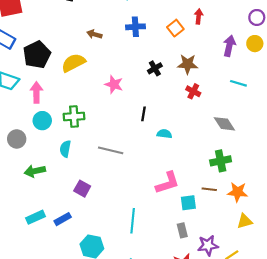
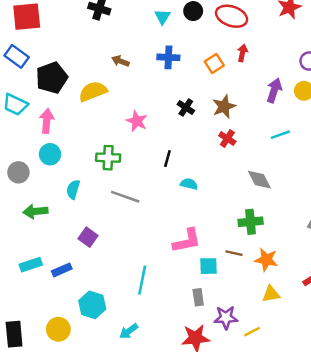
brown star: (188, 64) -> (224, 106), turned -30
black cross: (155, 68) -> (186, 107), turned -32
cyan line: (238, 83) -> (280, 135), turned -42
green cross: (74, 116) -> (108, 158), moved

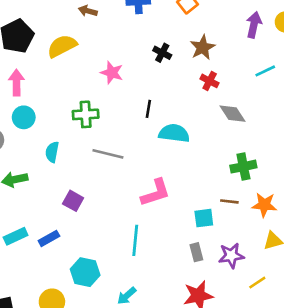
gray diamond: (259, 180) -> (232, 114), moved
cyan semicircle: (189, 184) -> (174, 133), size x1.6
pink L-shape: (187, 241) -> (155, 193), moved
purple star: (226, 317) -> (231, 256), moved

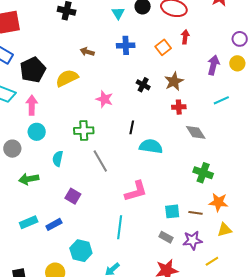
red cross: (210, 81) -> (179, 107), turned -32
gray line: (108, 154) -> (100, 161), turned 45
green cross: (243, 167) -> (203, 173), turned 30
brown line: (229, 201) -> (195, 213), moved
gray rectangle: (196, 252) -> (166, 237), turned -48

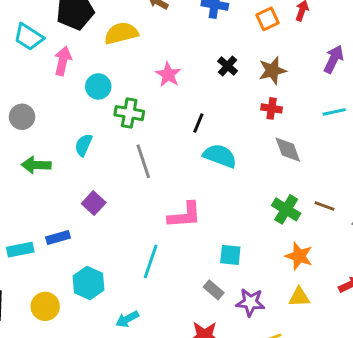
cyan circle: (37, 132) -> (98, 86), moved
brown line: (195, 213) -> (325, 206), moved
cyan rectangle: (29, 222) -> (20, 250), moved

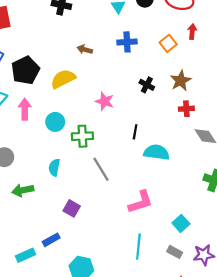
cyan square: (230, 255) -> (181, 223), turned -35
cyan line: (151, 261) -> (138, 247), moved

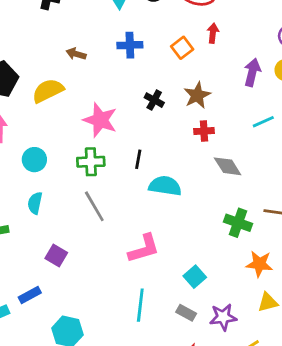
pink star: (105, 101) -> (100, 120), size x1.4
cyan circle: (55, 122) -> (34, 160), moved
green cross: (82, 136) -> (91, 162), moved

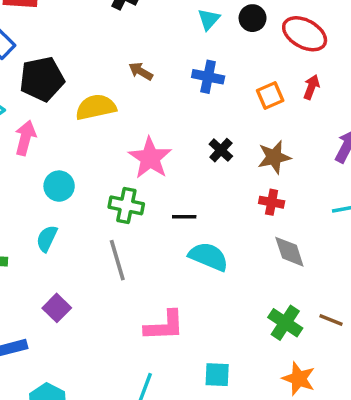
black line: (138, 159) -> (184, 217), turned 66
cyan square: (195, 277) -> (217, 375), turned 30

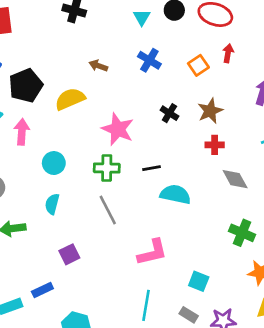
blue cross: (208, 77) -> (149, 60), turned 30
purple square: (57, 308) -> (69, 254), turned 30
cyan square: (217, 375) -> (199, 281), turned 30

